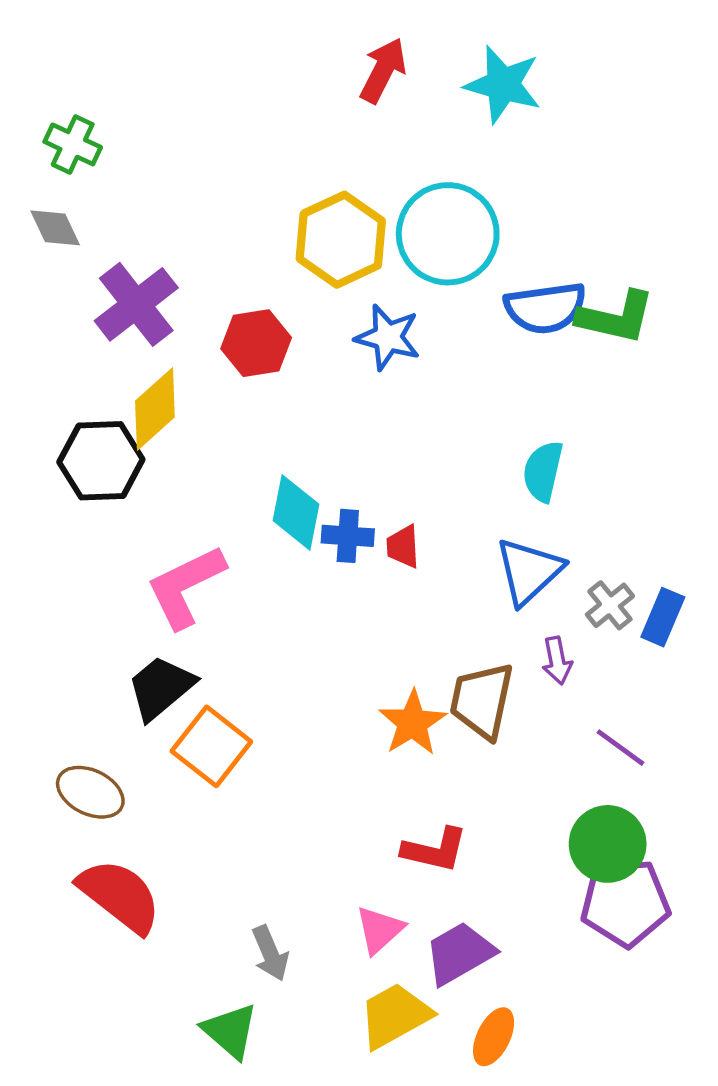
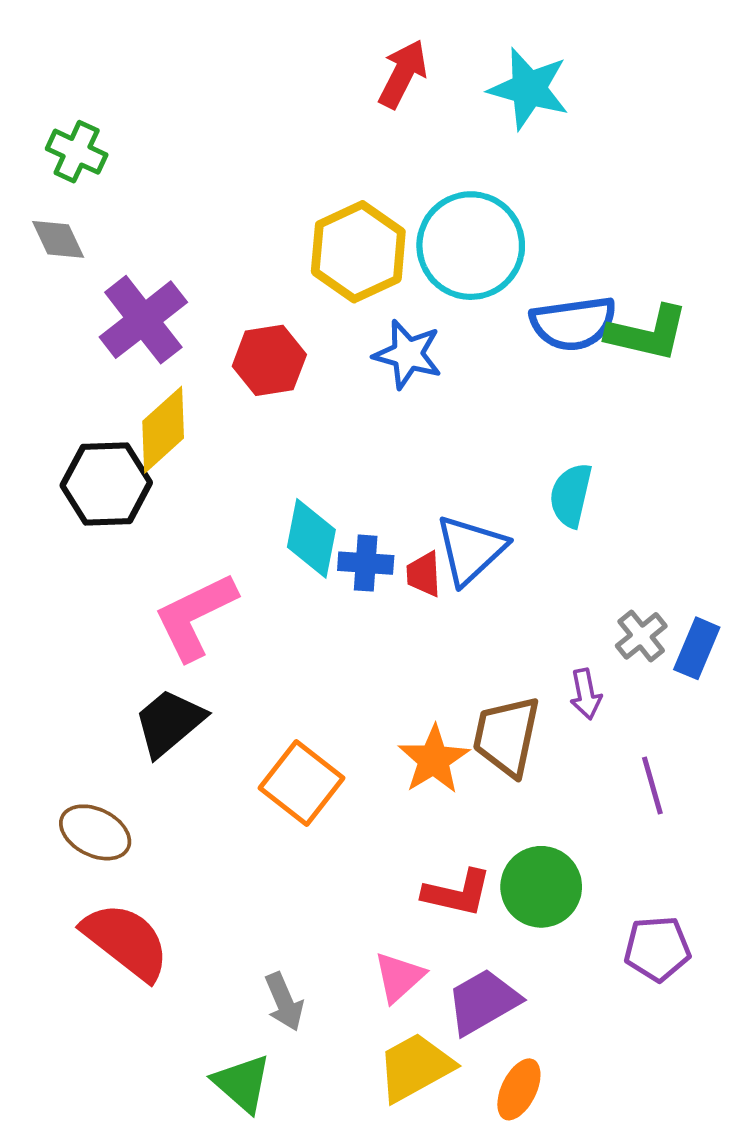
blue triangle: (529, 571) -> (471, 549), moved
orange square: (211, 746) -> (301, 783), moved
purple line: (621, 748) -> (652, 785), turned 38
green circle: (608, 844) -> (541, 887), moved
purple pentagon: (625, 903) -> (657, 949), size x0.7

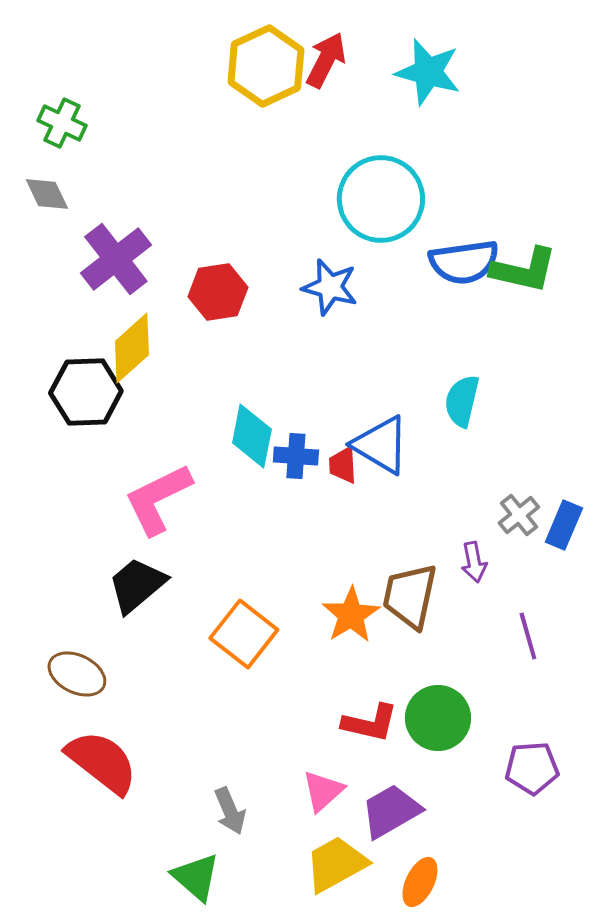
yellow hexagon: (358, 252) -> (266, 66), moved
blue triangle: (471, 549) -> (381, 445), turned -46

